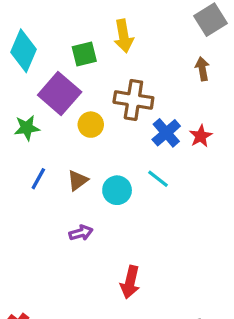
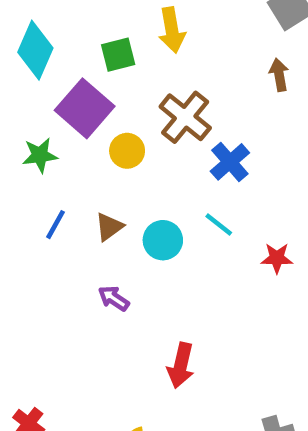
brown cross: (133, 100) -> (185, 117), turned 30
red star: (201, 136) -> (277, 258), moved, turned 30
purple arrow: (81, 233) -> (114, 298), turned -130

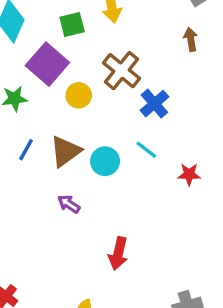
brown triangle: (109, 227) -> (66, 151), size x1.5

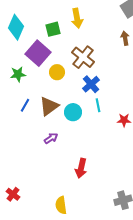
blue cross: (154, 104) -> (91, 84), moved
cyan line: (146, 150) -> (98, 105), turned 40
purple arrow: (69, 204) -> (51, 138), turned 112

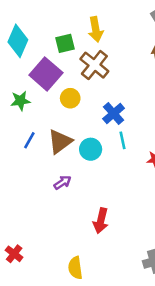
brown cross: (83, 57) -> (94, 65), moved

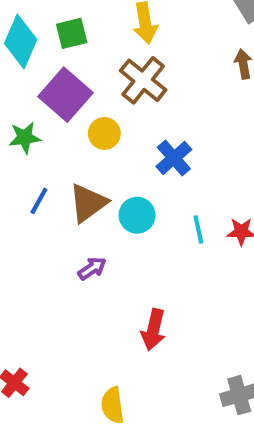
green square: (65, 43) -> (72, 33), moved
cyan line: (122, 140) -> (198, 230), moved

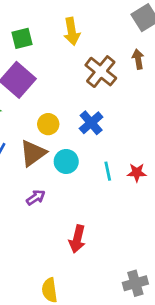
brown cross: (143, 80) -> (101, 72), moved
yellow circle: (104, 133) -> (48, 124), moved

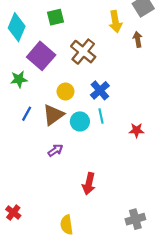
yellow arrow: (72, 31) -> (115, 22), moved
green square: (22, 38) -> (55, 17), moved
brown cross: (101, 72) -> (83, 52), moved
cyan line: (108, 171) -> (101, 116), moved

